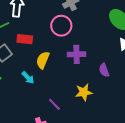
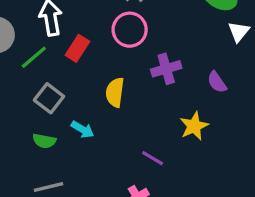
red rectangle: (25, 39) -> (77, 48), moved, turned -49
cyan arrow: (28, 78) -> (83, 129), moved

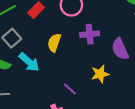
purple semicircle: (217, 82) -> (120, 49), size x1.5
cyan arrow: (83, 129) -> (29, 62), size x1.5

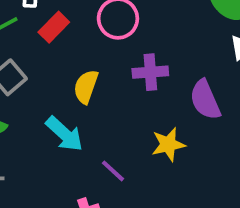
cyan arrow: (29, 62) -> (64, 134), moved

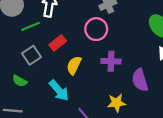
red rectangle: (54, 27) -> (58, 43), moved

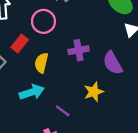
pink circle: (96, 29) -> (43, 21), moved
cyan arrow: (59, 90) -> (32, 92), turned -55

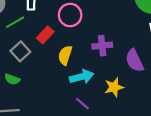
cyan arrow: (32, 92) -> (82, 77), moved

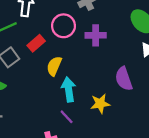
purple cross: (102, 46) -> (96, 35), moved
cyan arrow: (82, 77) -> (69, 90), turned -90

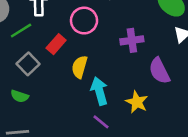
purple cross: (96, 35) -> (132, 40), moved
yellow star: (100, 104) -> (137, 102), turned -30

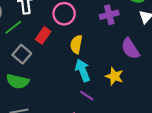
purple cross: (132, 40) -> (109, 15), moved
yellow semicircle: (80, 67) -> (76, 44), moved
green semicircle: (20, 96) -> (18, 81), size x1.5

